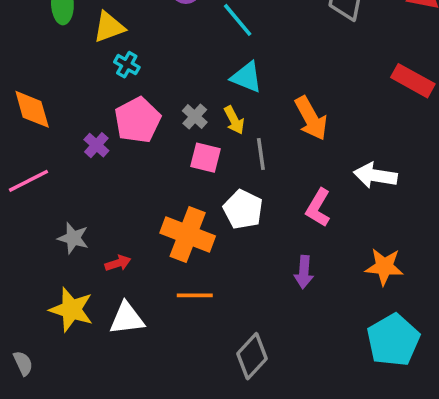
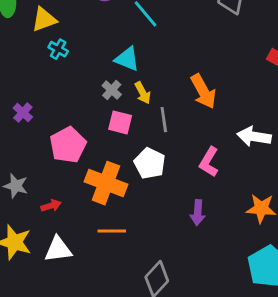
cyan triangle: (247, 77) -> (127, 59), moved
pink pentagon: (138, 120) -> (68, 145), moved
purple cross: (96, 145) -> (23, 113), moved

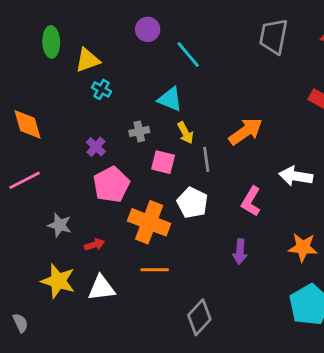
gray cross: (112, 90) -> (139, 131), moved, turned 36
orange arrow: (203, 91) -> (245, 131), turned -96
purple cross: (23, 113) -> (96, 147), moved

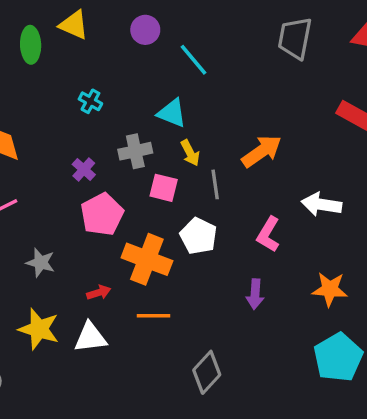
yellow triangle: (88, 60) -> (74, 25), moved, turned 44
gray cross: (139, 131) -> (135, 151), size x1.4
red arrow: (95, 245) -> (99, 293), moved

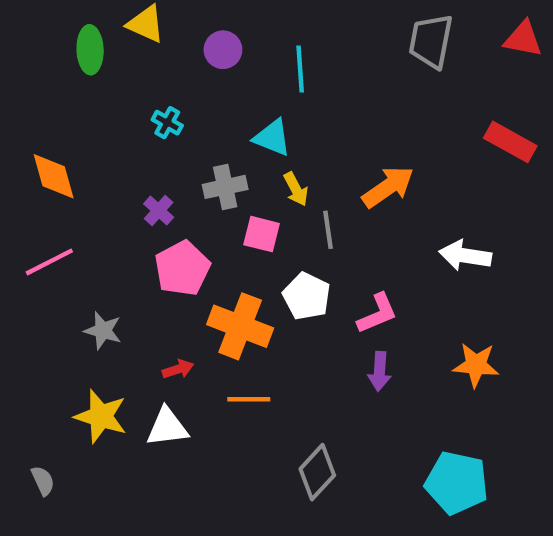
purple circle: (145, 30) -> (223, 50), moved
cyan line: (193, 60) -> (300, 69), turned 36
pink L-shape: (268, 234) -> (377, 313), moved, turned -144
cyan pentagon: (338, 357) -> (457, 483), moved, turned -30

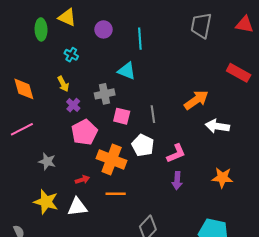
cyan cross: (167, 123) -> (71, 55), moved
orange arrow: (388, 187) -> (196, 100), moved
yellow arrow: (296, 189) -> (63, 84), moved

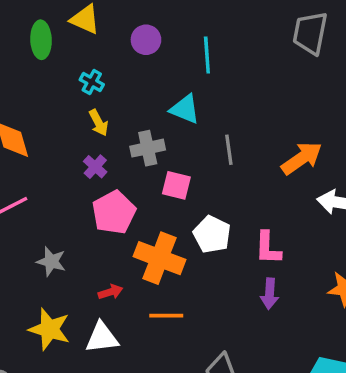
yellow arrow: (63, 84) -> (99, 123), moved
gray line: (153, 114) -> (229, 150), moved
pink L-shape: (176, 153) -> (268, 248), turned 115

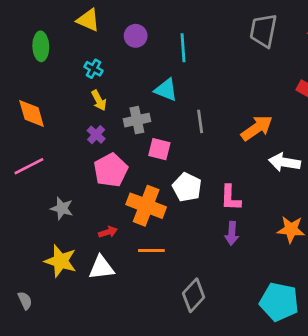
green ellipse: (41, 40) -> (41, 46), moved

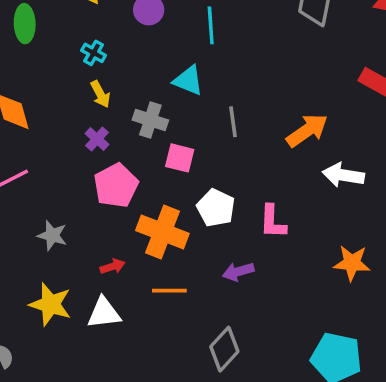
gray cross: (137, 120) -> (150, 120), turned 30
purple arrow: (232, 233) -> (238, 272), moved, turned 70

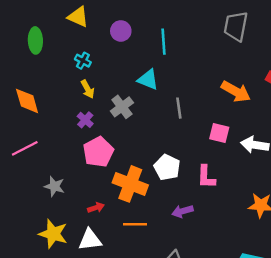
gray cross: (150, 120) -> (122, 107), turned 35
orange arrow: (307, 130) -> (236, 91), moved, turned 64
pink square: (180, 158) -> (219, 133), moved

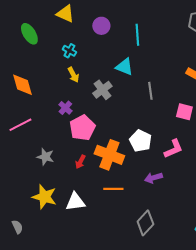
green ellipse: (35, 40) -> (29, 34), turned -30
purple cross: (85, 120) -> (65, 108), moved
pink L-shape: (206, 177) -> (173, 149), turned -115
red arrow: (96, 208) -> (80, 162), moved, turned 136

